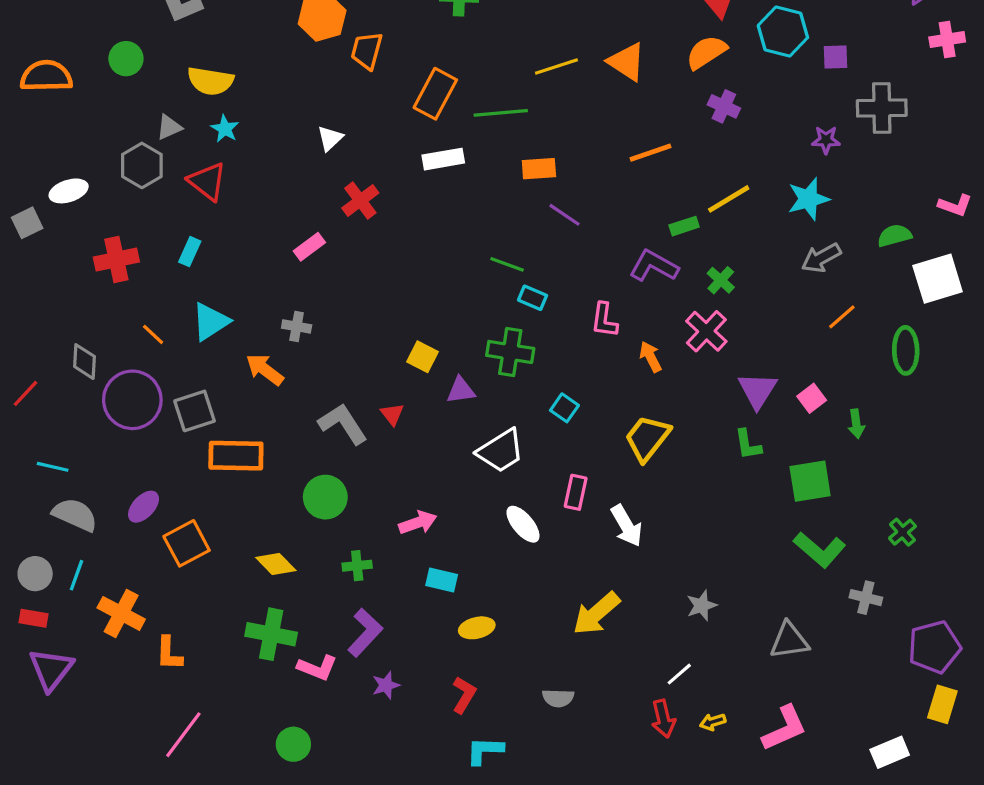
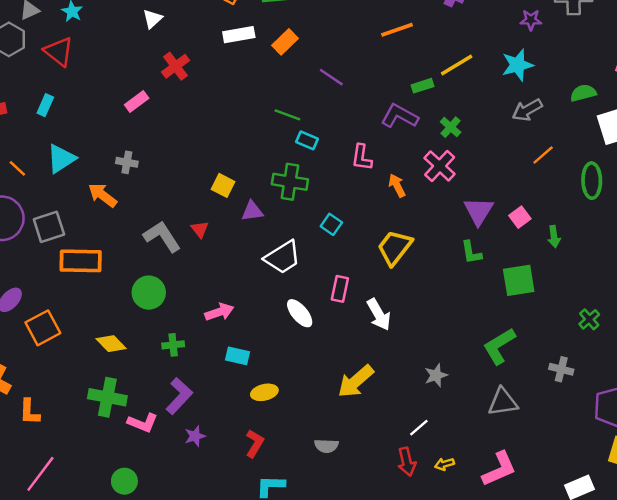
orange rectangle: (539, 169) -> (285, 42), moved, turned -40
green L-shape: (820, 550) -> (499, 346), moved, turned 108

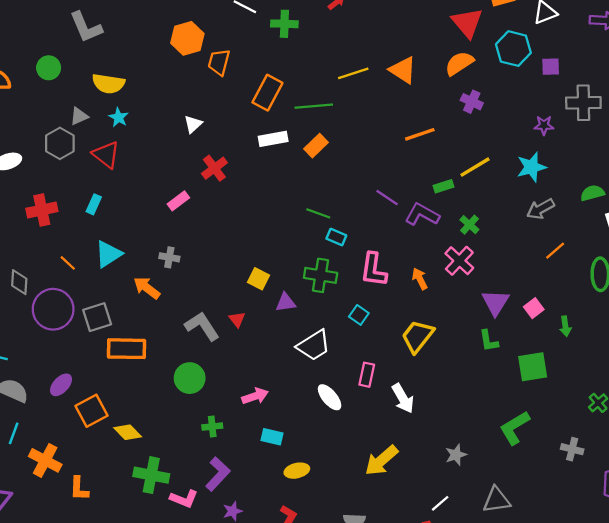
purple line: (331, 77) -> (387, 198), moved
pink L-shape: (362, 157) -> (374, 270), moved, size x1.4
yellow diamond: (111, 344) -> (128, 432), moved
gray triangle: (503, 402) -> (497, 500), moved

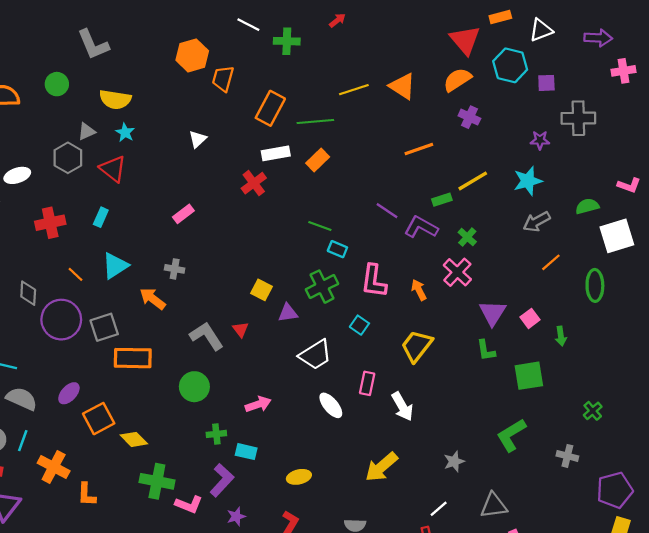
red cross: (214, 168) -> (254, 183), moved
green cross: (321, 275) -> (322, 287), turned -36
cyan rectangle: (272, 437) -> (246, 452), moved

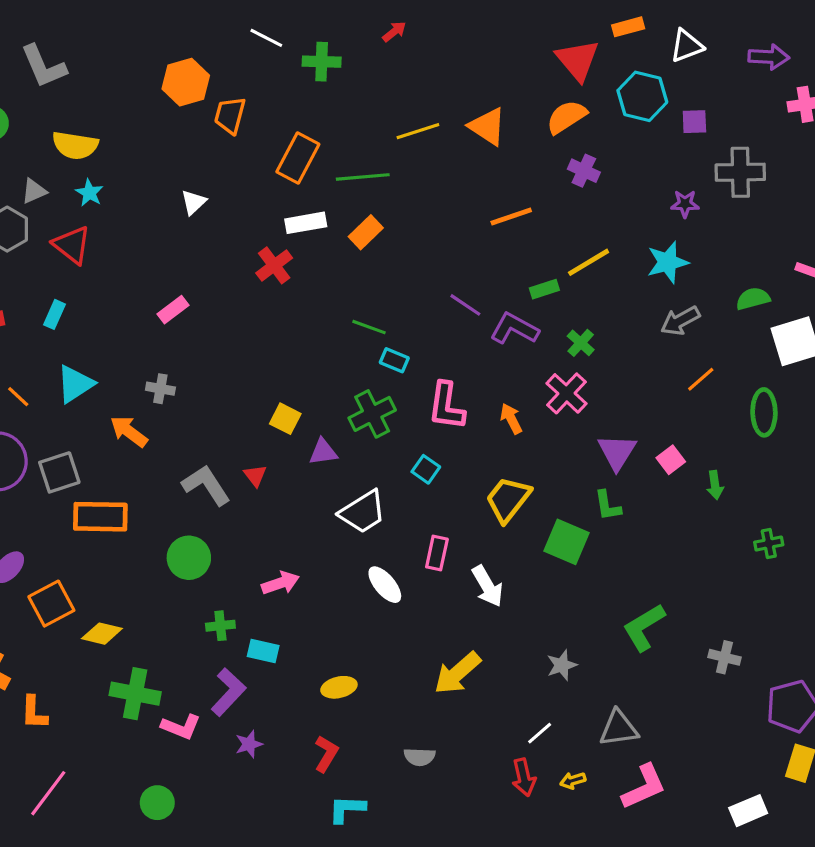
green square: (529, 376) -> (566, 542), moved, turned 32
green cross: (593, 411) -> (769, 544), moved, turned 30
yellow diamond: (134, 439) -> (102, 634), turned -32

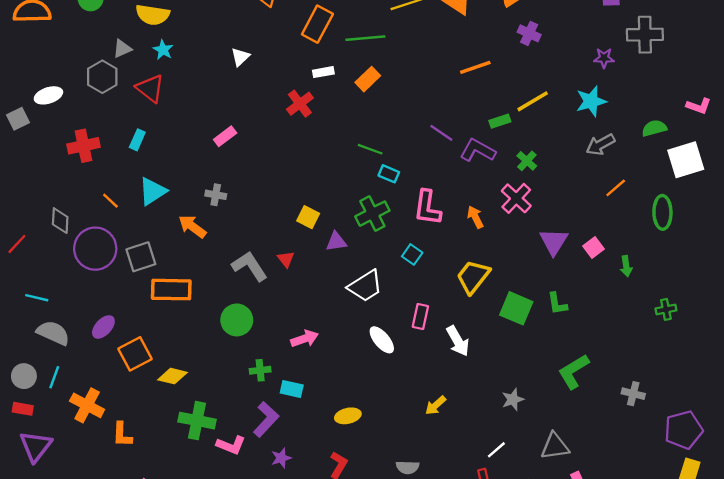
white rectangle: (306, 223) -> (323, 72), size x0.7
green L-shape: (608, 506) -> (557, 304), moved
yellow arrow: (457, 673) -> (436, 405), size x0.6

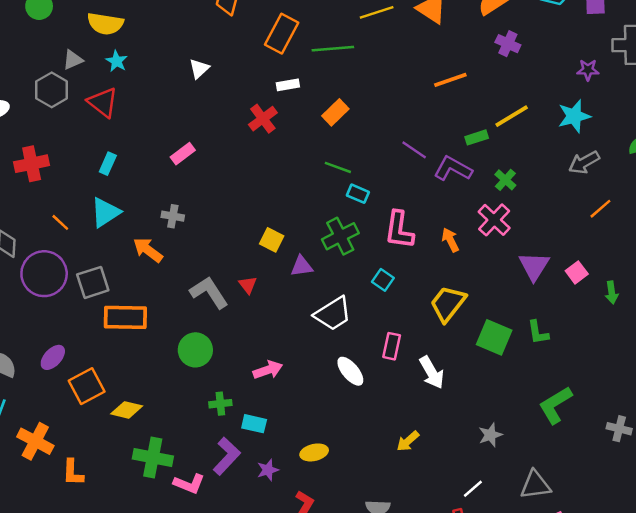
orange rectangle: (368, 79) -> (335, 112), moved
cyan rectangle: (137, 140) -> (108, 164), moved
purple star: (281, 458) -> (268, 470), moved

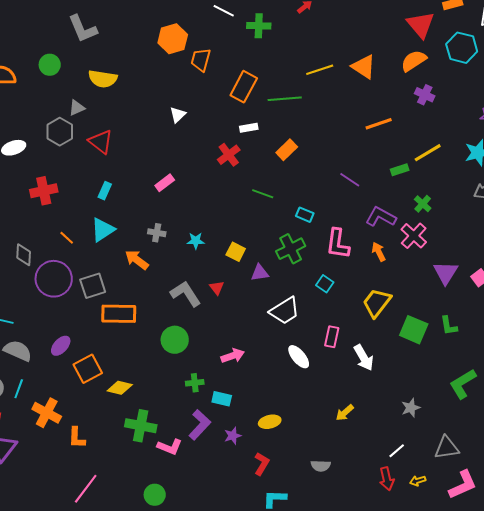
cyan star: (117, 61) -> (196, 241), moved, turned -30
green line: (338, 167) -> (263, 194), moved
purple L-shape: (453, 169) -> (381, 217), moved

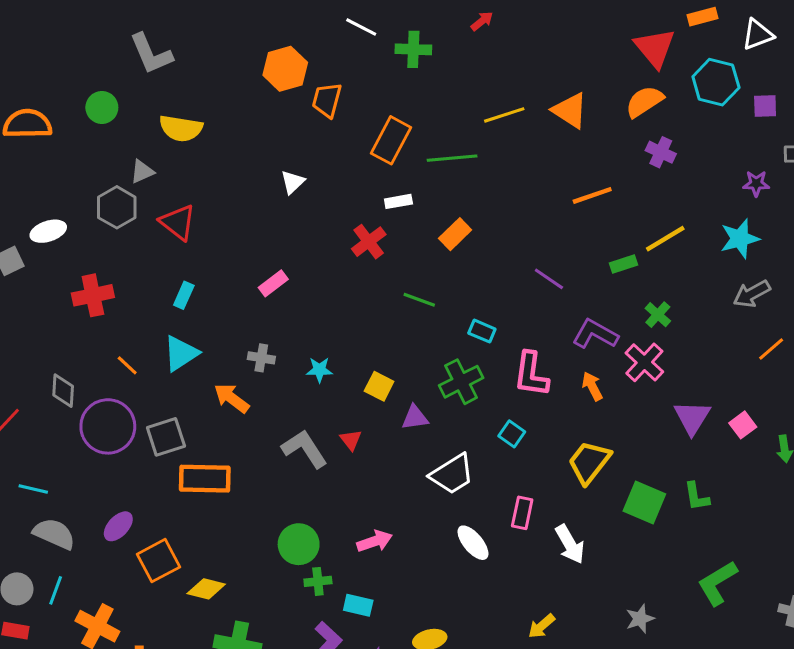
green circle: (175, 340) -> (299, 544), moved

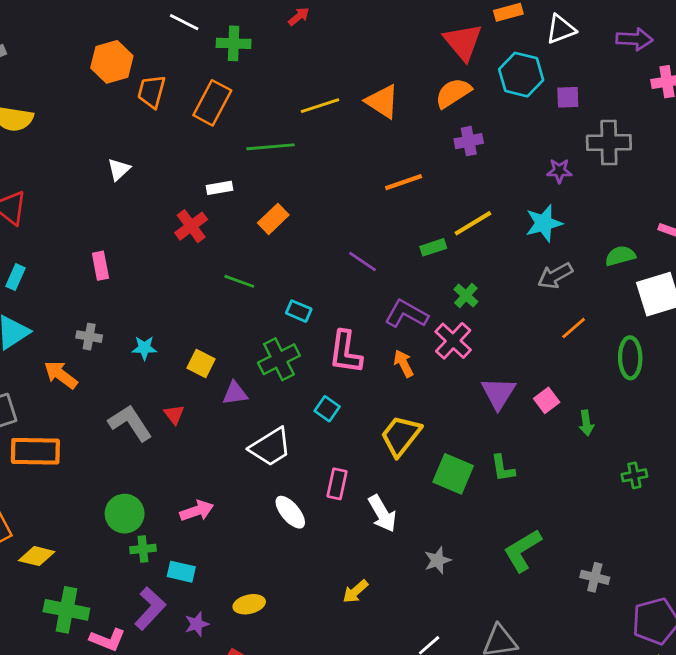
orange rectangle: (391, 140) -> (212, 103), moved
purple cross: (661, 152) -> (469, 141), turned -36
pink rectangle: (273, 283) -> (100, 266), turned -64
gray star: (640, 619) -> (438, 560), moved

